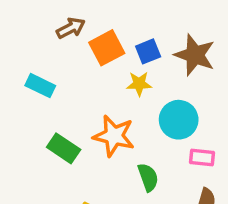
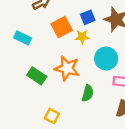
orange square: (107, 48) -> (62, 27), moved
green semicircle: (148, 177) -> (88, 93), turned 35

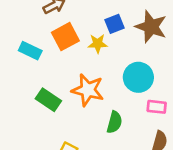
orange square: (62, 27) -> (65, 37), moved
yellow star: (82, 37) -> (98, 44), moved

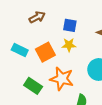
blue square: (114, 24) -> (70, 25), moved, turned 32
orange square: (65, 37) -> (45, 52), moved

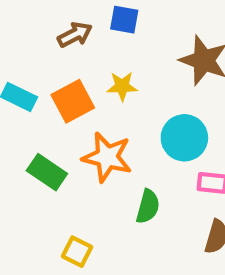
brown arrow: (37, 17) -> (75, 35), moved
blue square: (70, 25) -> (124, 20), moved

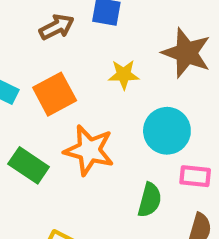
yellow star: (122, 86) -> (124, 75), moved
green semicircle: (148, 207) -> (150, 200), moved

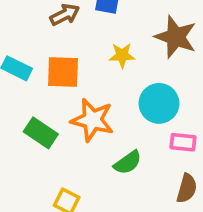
orange square: (55, 94) -> (63, 72), turned 30
green semicircle: (150, 200) -> (128, 163), moved, turned 40

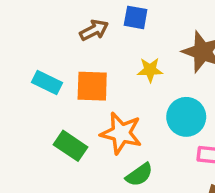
green semicircle: (128, 163) -> (139, 175), moved

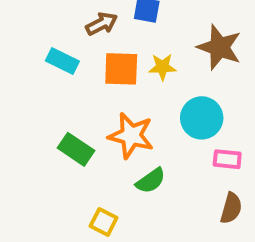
cyan rectangle: (47, 83) -> (62, 61), moved
orange square: (92, 86) -> (121, 69), moved

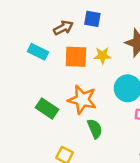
green semicircle: (151, 181) -> (95, 129), turned -78

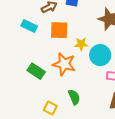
yellow star: (102, 56) -> (81, 44), moved
green semicircle: (95, 129) -> (74, 97), moved

